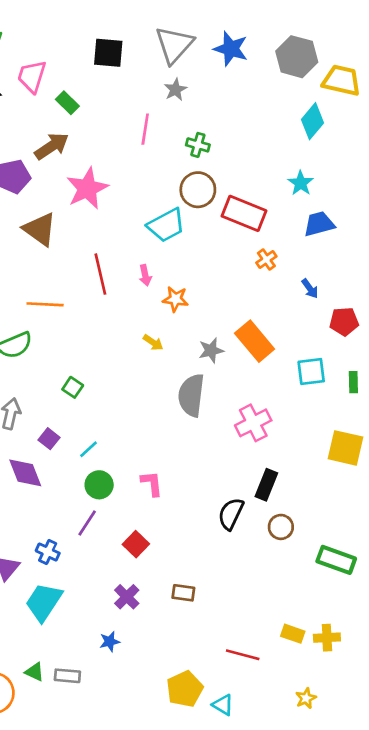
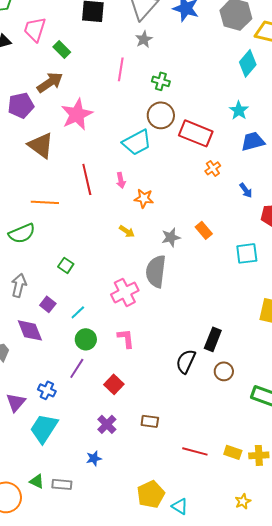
orange rectangle: (255, 341) -> (204, 230), size x0.6
pink cross: (253, 423) -> (125, 292), moved
red line: (243, 655) -> (195, 451), moved

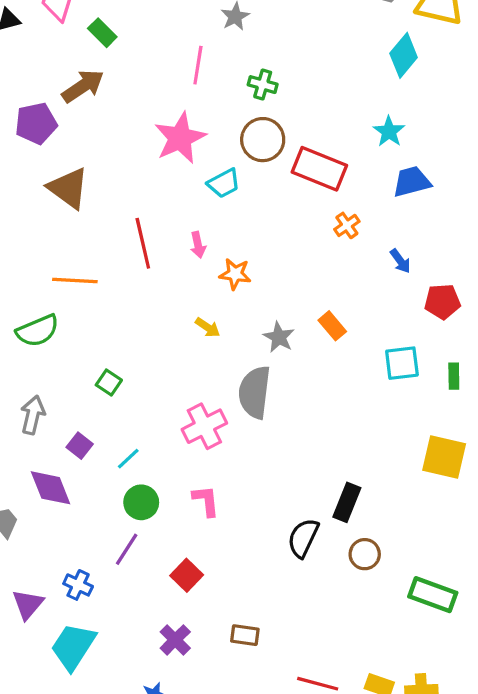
pink star: (77, 114) -> (180, 138), moved
cyan trapezoid: (137, 142) -> (224, 183), size x0.7
gray star: (171, 237) -> (279, 337), turned -30

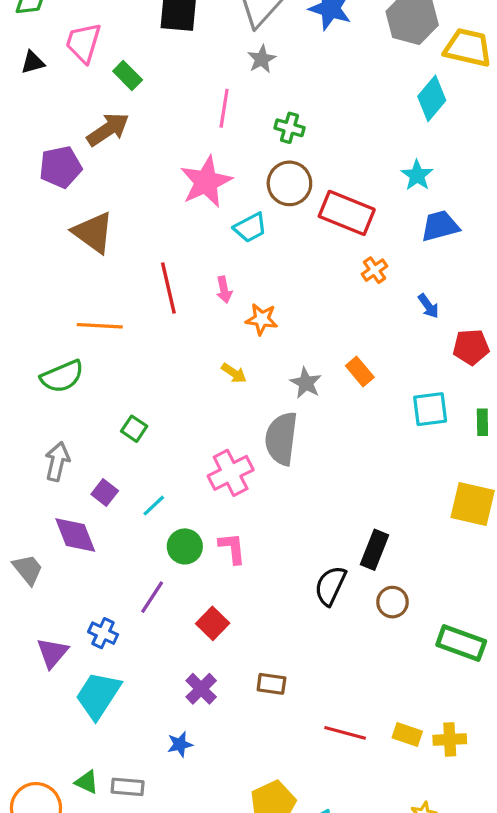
green circle: (141, 502) -> (185, 546), moved

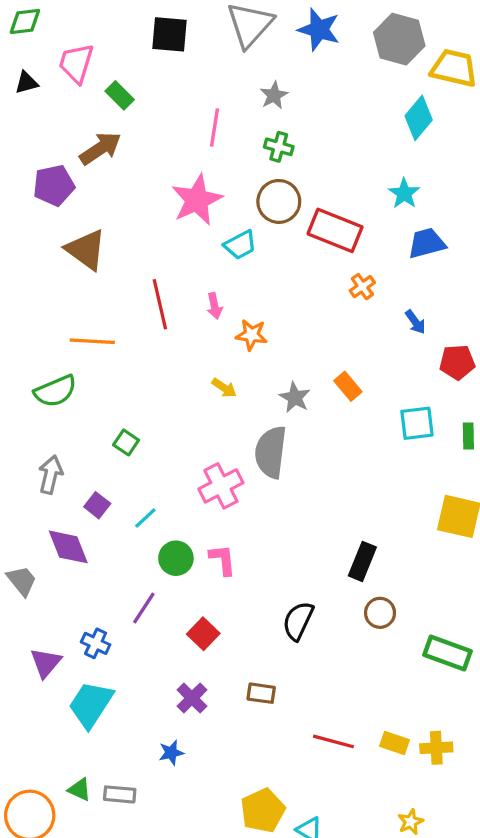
gray star: (262, 59) -> (274, 95), moved
black semicircle: (330, 586) -> (298, 621), moved

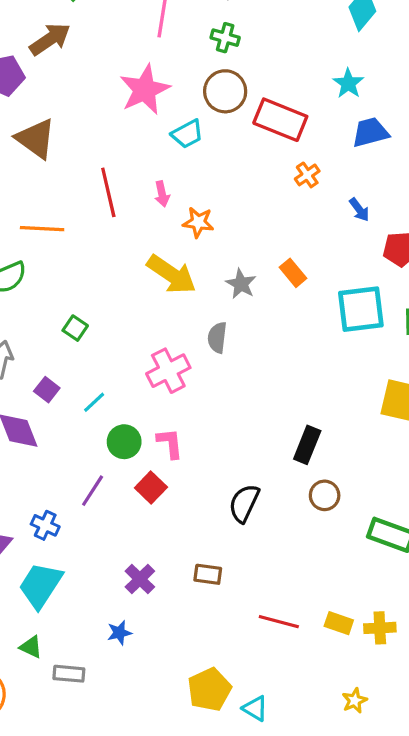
yellow arrow: (224, 388) -> (171, 274), size x2.0
cyan square: (417, 423) -> (361, 309), size x1.4
gray semicircle: (271, 452) -> (217, 338), size x0.6
red square: (203, 634) -> (151, 487), moved
green triangle: (80, 790) -> (31, 647), moved

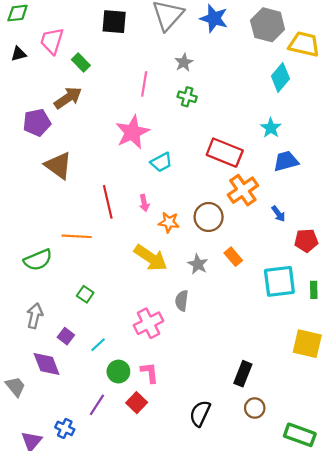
brown circle: (225, 91) -> (209, 217), moved
orange cross: (307, 175) -> (243, 190), size x1.8
orange line: (42, 229) -> (77, 236), moved

